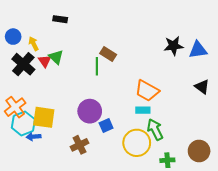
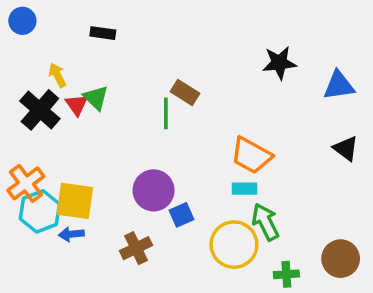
blue circle: (13, 37) -> (22, 21), moved
black star: (174, 46) -> (279, 63), moved
blue arrow: (34, 137) -> (71, 234), moved

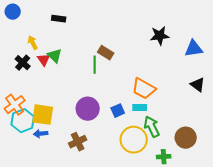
black cross: (40, 110) -> (23, 63), size x0.7
blue square: (181, 215) -> (118, 111), moved
brown circle: (341, 259) -> (186, 138), moved

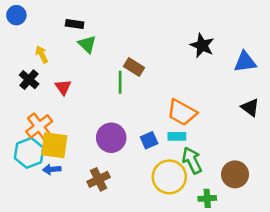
black star: (160, 36) -> (202, 45), turned 30
green triangle: (55, 56) -> (87, 44), moved
red triangle: (44, 60) -> (63, 87), moved
orange cross: (15, 105) -> (39, 126), moved

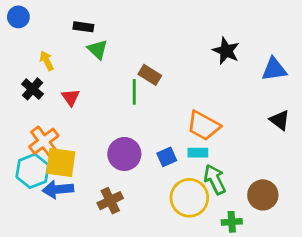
blue arrow: (52, 169) -> (58, 189), size x1.5

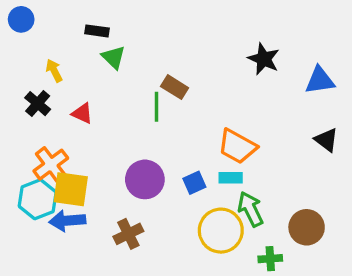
red triangle: (71, 97) -> (82, 113), turned -30

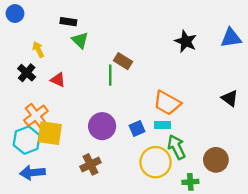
blue triangle: (320, 80) -> (231, 38), moved
blue arrow: (67, 221) -> (32, 173), moved

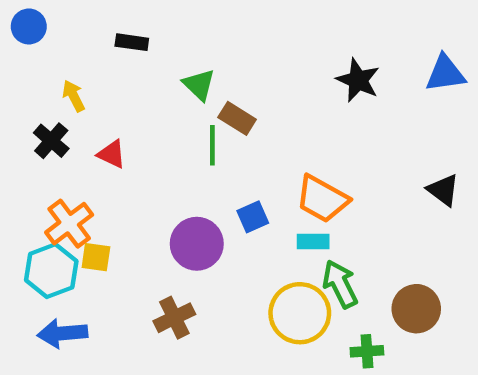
green triangle: (80, 40) -> (199, 85), moved
blue square: (137, 128) -> (253, 217), moved
yellow square: (50, 133) -> (96, 257), size x0.6

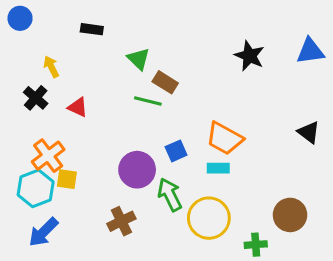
green line: (212, 145) -> (148, 101), turned -76
green arrow: (340, 284) -> (170, 195), moved
blue arrow: (62, 333) -> (43, 232), turned -40

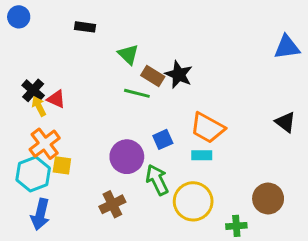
black star: (249, 56) -> (179, 75), moved
yellow arrow: (51, 67) -> (39, 106), moved
red triangle: (78, 107) -> (56, 99), moved
blue arrow: (43, 232) -> (40, 214), turned -32

